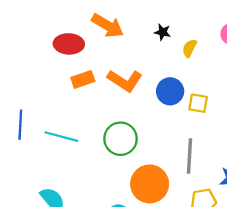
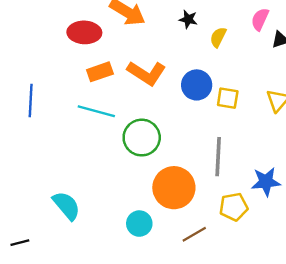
blue line: (20, 125) -> (31, 101), moved
cyan line: (61, 137) -> (96, 111), moved

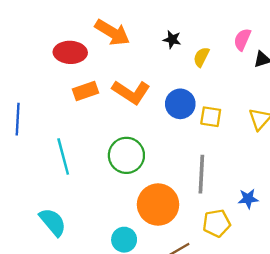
cyan line: (96, 111) -> (63, 157), moved, turned 60
blue star: (266, 182) -> (248, 199), size x0.7

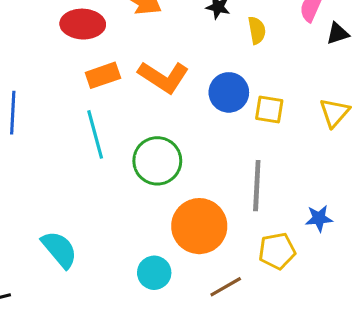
yellow semicircle: (201, 57) -> (257, 30), turned 144
cyan line: (63, 157) -> (95, 134), moved

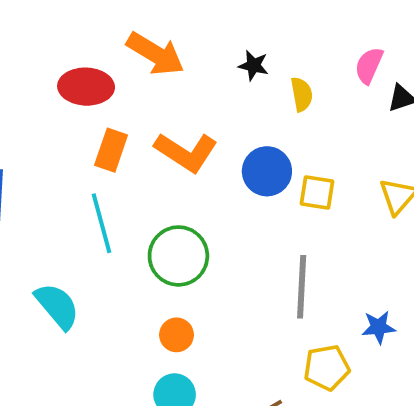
orange rectangle: (103, 75) -> (111, 150), turned -52
orange circle: (199, 226) -> (177, 335), moved, size x0.5
cyan semicircle: (59, 249) -> (57, 306), moved

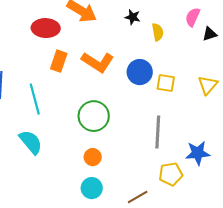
cyan line: (101, 223) -> (35, 99), moved
blue star: (379, 327) -> (198, 153), size x1.4

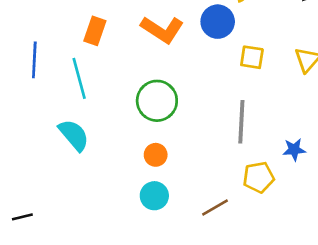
orange rectangle: (59, 61) -> (95, 31), moved
blue circle: (140, 72) -> (218, 22), moved
blue star: (198, 153) -> (294, 150), size x0.7

